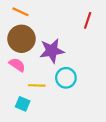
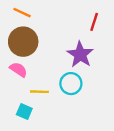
purple star: (52, 51) -> (80, 54), moved, turned -30

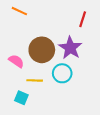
brown circle: (23, 42) -> (42, 50), moved

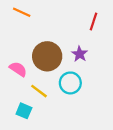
purple star: (70, 48) -> (80, 54), size x0.6
yellow line: (35, 80) -> (39, 91), turned 35

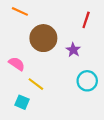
brown circle: (47, 56) -> (43, 38), moved
cyan circle: (70, 83) -> (87, 81), moved

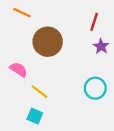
purple star: (73, 50) -> (101, 46), moved
cyan square: (22, 102) -> (35, 116), moved

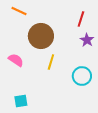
yellow line: (39, 92) -> (51, 62), moved, turned 70
cyan square: (35, 116) -> (21, 101), moved, turned -32

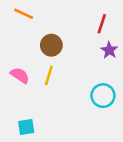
brown circle: (41, 36) -> (51, 45), size x0.7
yellow line: (51, 62) -> (49, 75), moved

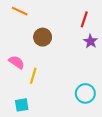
yellow line: (49, 75) -> (33, 76), moved
cyan circle: (103, 96) -> (85, 93), moved

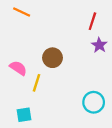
brown circle: (43, 37) -> (52, 58), moved

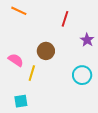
red line: (92, 21) -> (65, 19), moved
cyan circle: (94, 102) -> (82, 75), moved

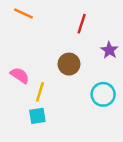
brown circle: (46, 51) -> (69, 64), moved
cyan square: (21, 101) -> (37, 116), moved

